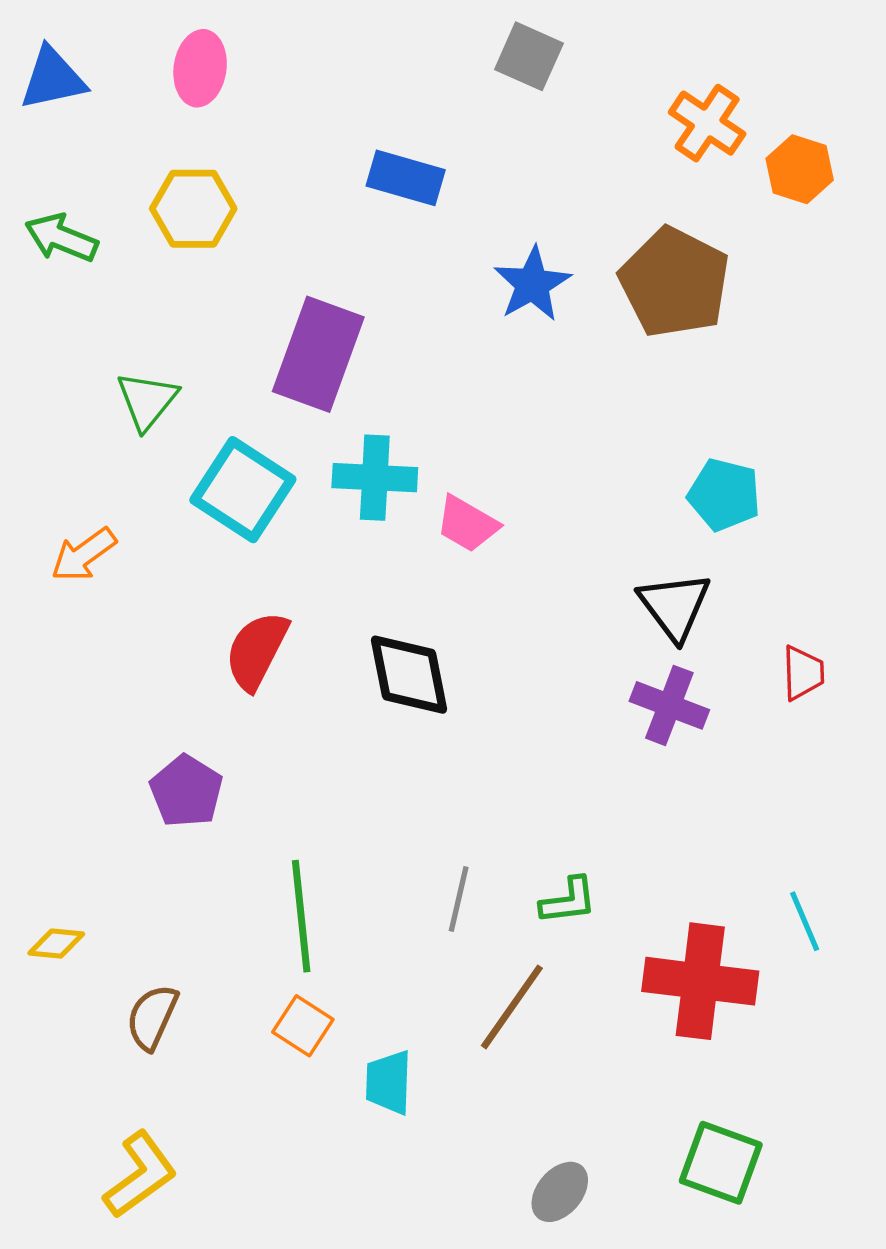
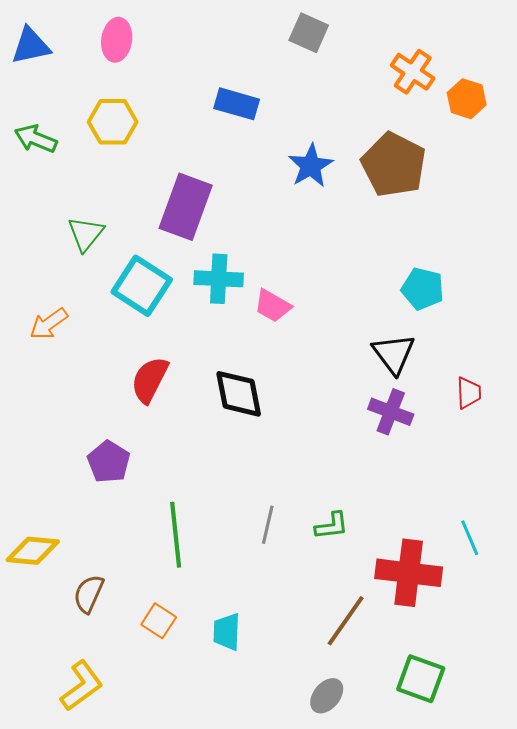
yellow diamond: (56, 944) -> (33, 551), size x1.6
brown line: (512, 1007) -> (346, 621), moved
orange square: (303, 1026) -> (159, 621), moved

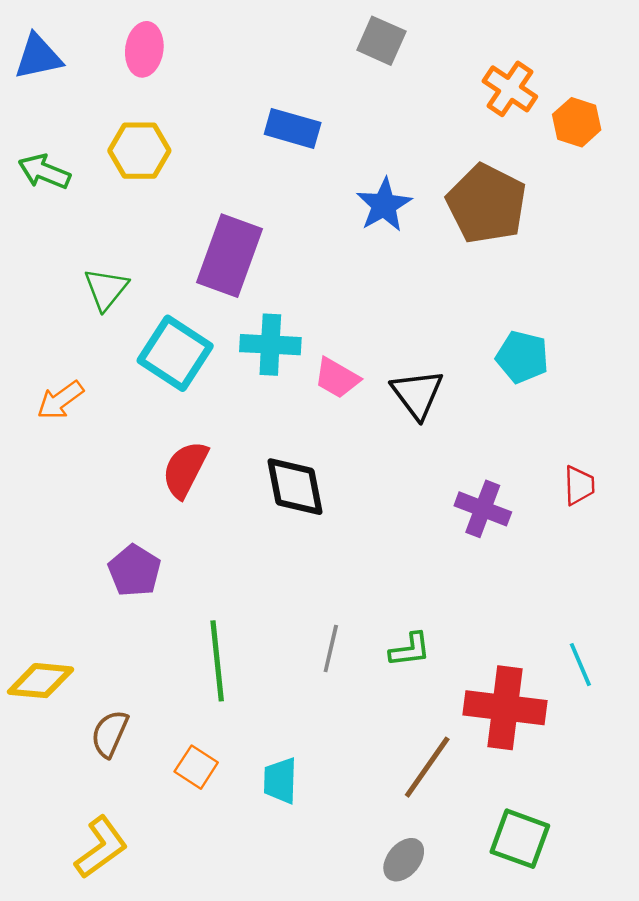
black triangle: (394, 354) -> (417, 394), moved

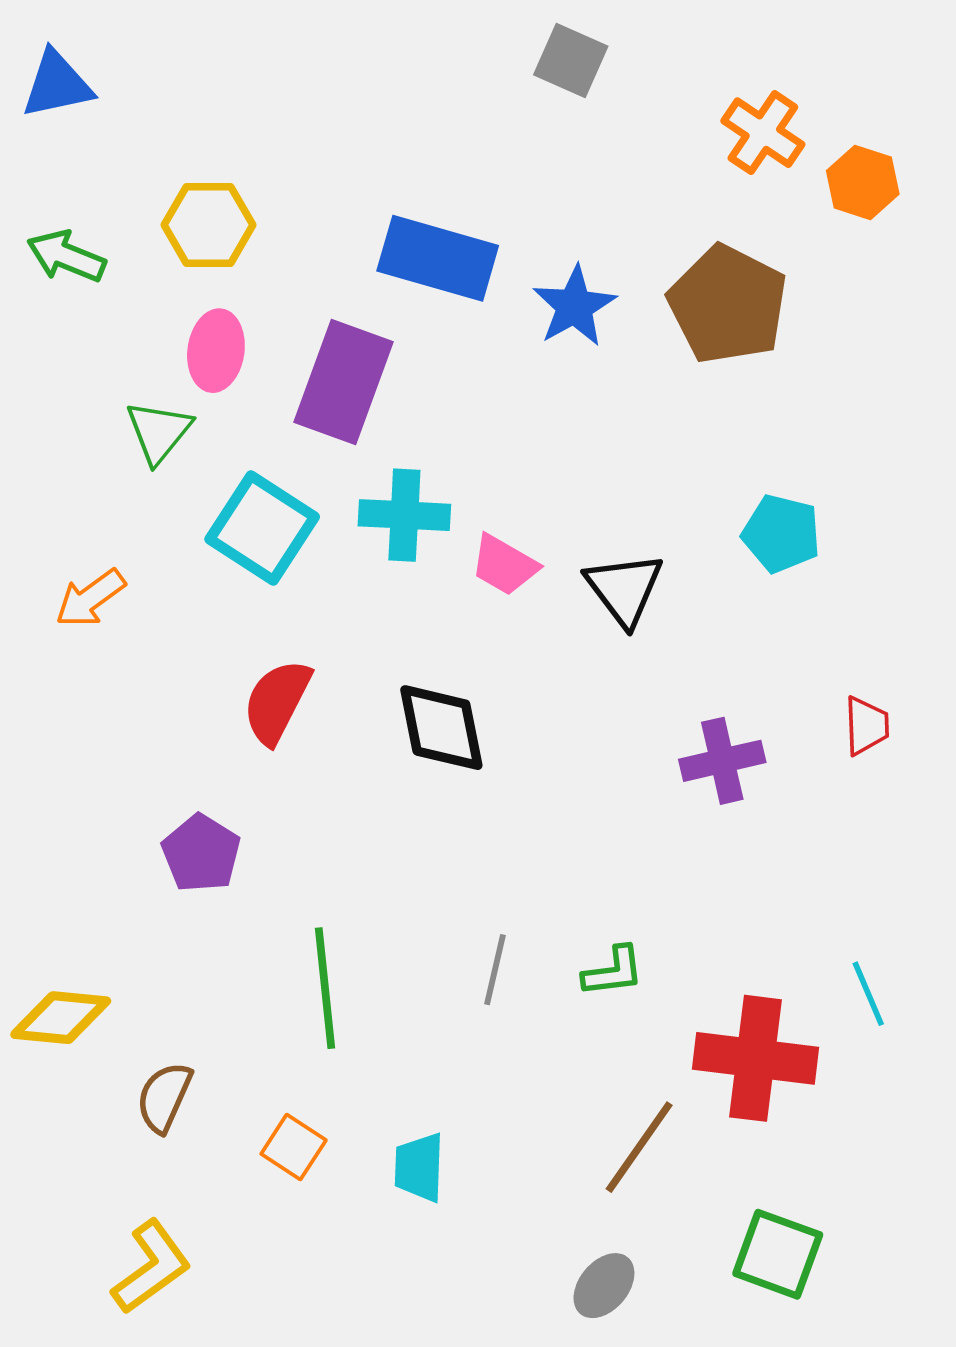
pink ellipse: (144, 49) -> (216, 351), moved
blue rectangle: (293, 128) -> (438, 258), moved, size x1.4
purple cross: (483, 509) -> (722, 761), turned -34

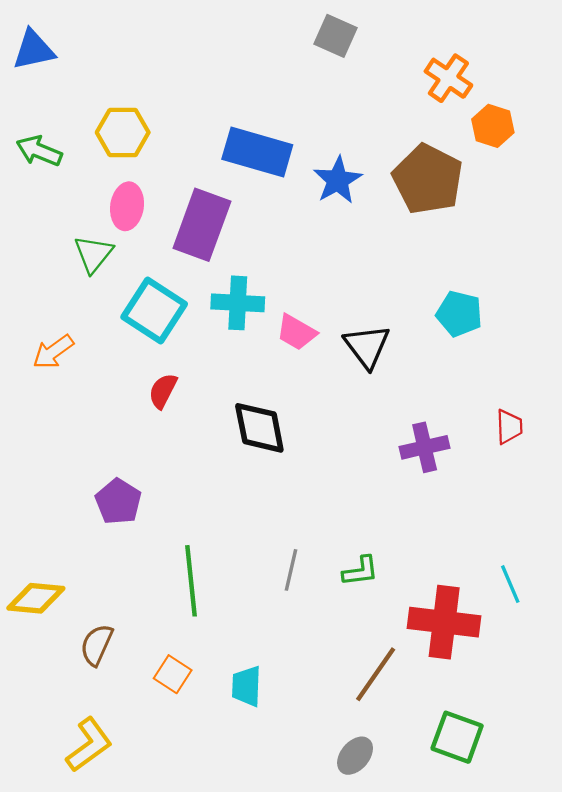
orange hexagon: (863, 182) -> (493, 126), moved
red semicircle: (277, 702) -> (163, 391), moved, size x0.7

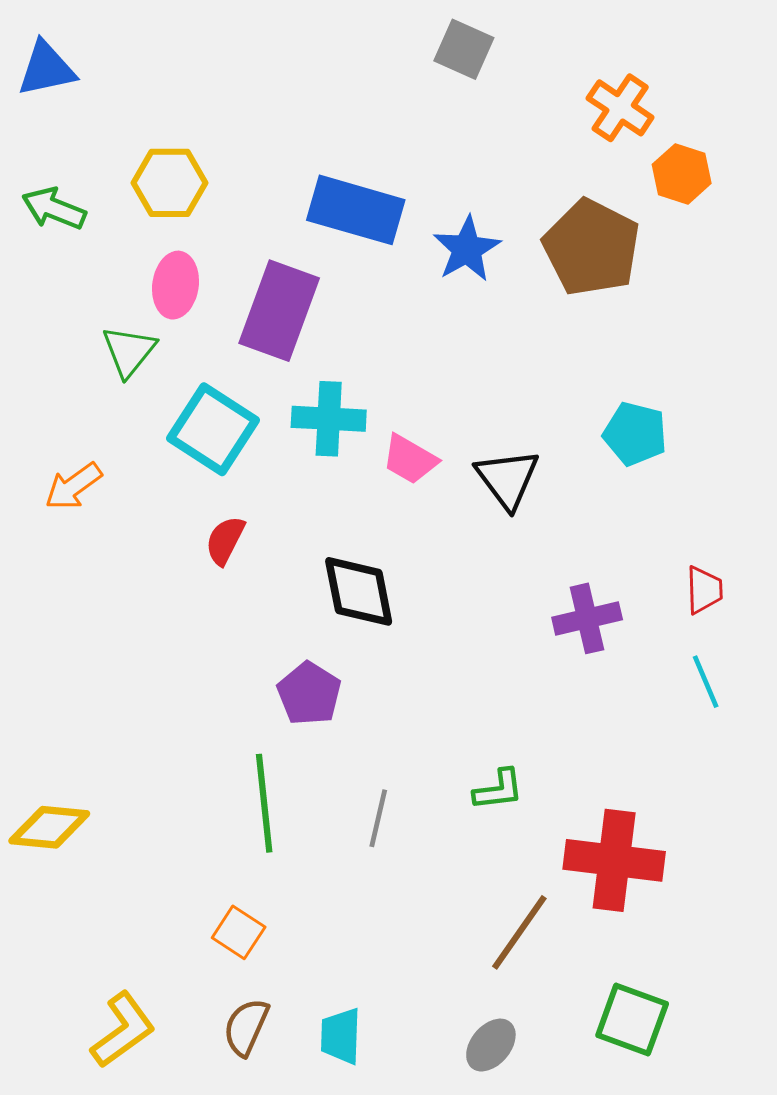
purple pentagon: (118, 502) -> (309, 694), moved
gray line: (291, 570) -> (378, 818), moved
cyan line: (510, 584) -> (706, 682), moved
brown semicircle: (97, 645) -> (246, 1027), moved
cyan trapezoid: (246, 686) -> (341, 1036), moved

